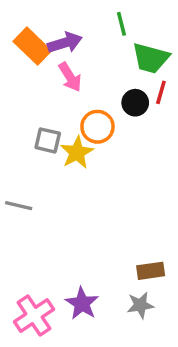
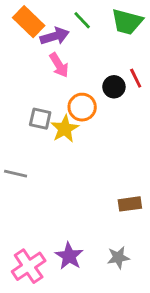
green line: (121, 24) -> (82, 20), moved, turned -30
orange rectangle: (32, 46) -> (29, 22), moved
green trapezoid: (151, 58) -> (127, 22), moved
red line: (161, 92) -> (136, 78), turned -42
brown rectangle: (151, 271) -> (130, 204), moved

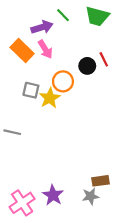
orange rectangle: (29, 22) -> (22, 50), moved
brown rectangle: (130, 204) -> (100, 181), moved

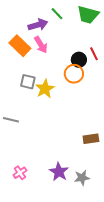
orange circle: (63, 81) -> (74, 74), moved
brown rectangle: (100, 181) -> (91, 139), moved
purple star: (53, 195) -> (59, 172), moved
pink cross: (22, 203) -> (20, 173), moved, size x0.6

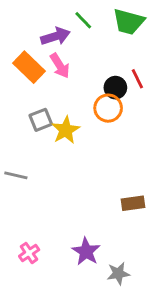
gray square: (28, 82) -> (41, 120), turned -35
gray star: (82, 178) -> (118, 273), moved

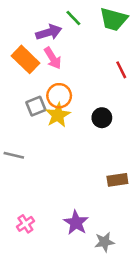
black circle: (115, 88) -> (102, 118), moved
orange circle: (108, 108) -> (59, 96), moved

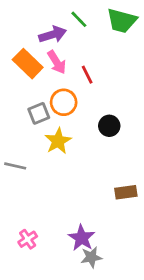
red line: (121, 70) -> (87, 75), moved
yellow star: (58, 115) -> (58, 141), moved
gray star: (104, 242) -> (91, 257), moved

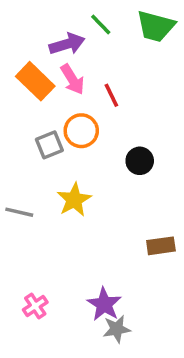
yellow star: (58, 141) -> (74, 200), moved

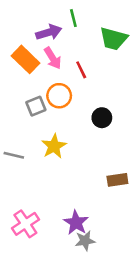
green line: (101, 24) -> (73, 18), turned 30
green trapezoid: (156, 26) -> (114, 39), moved
pink cross: (35, 306) -> (25, 224), size x1.5

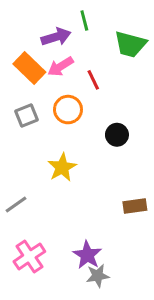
pink arrow: (53, 58) -> (61, 66), turned 90
gray square: (36, 106) -> (26, 115), moved
gray line: (14, 155) -> (16, 205), moved, turned -48

